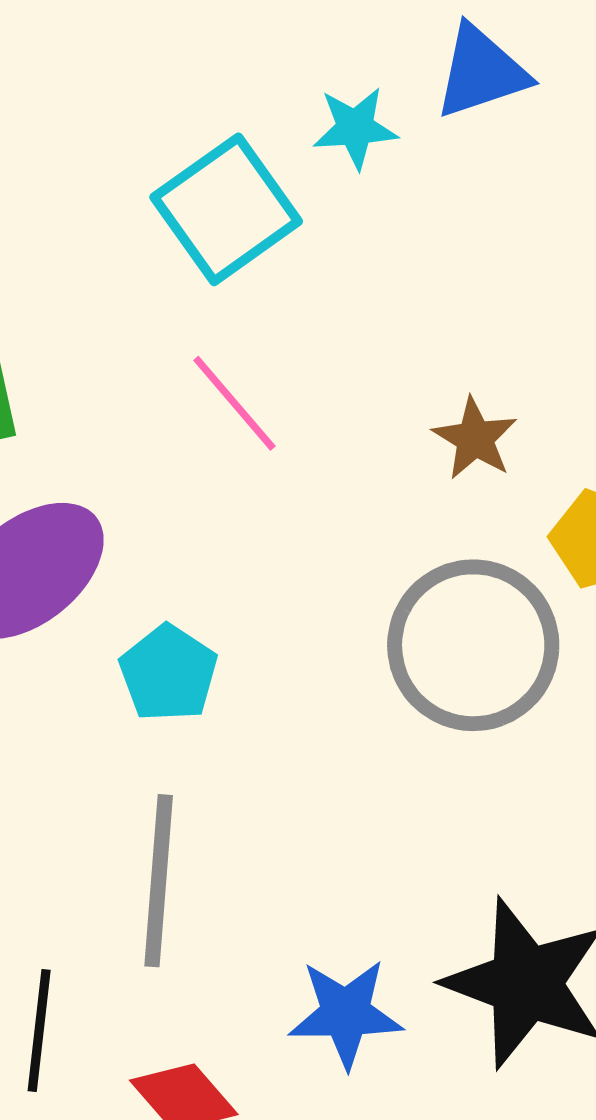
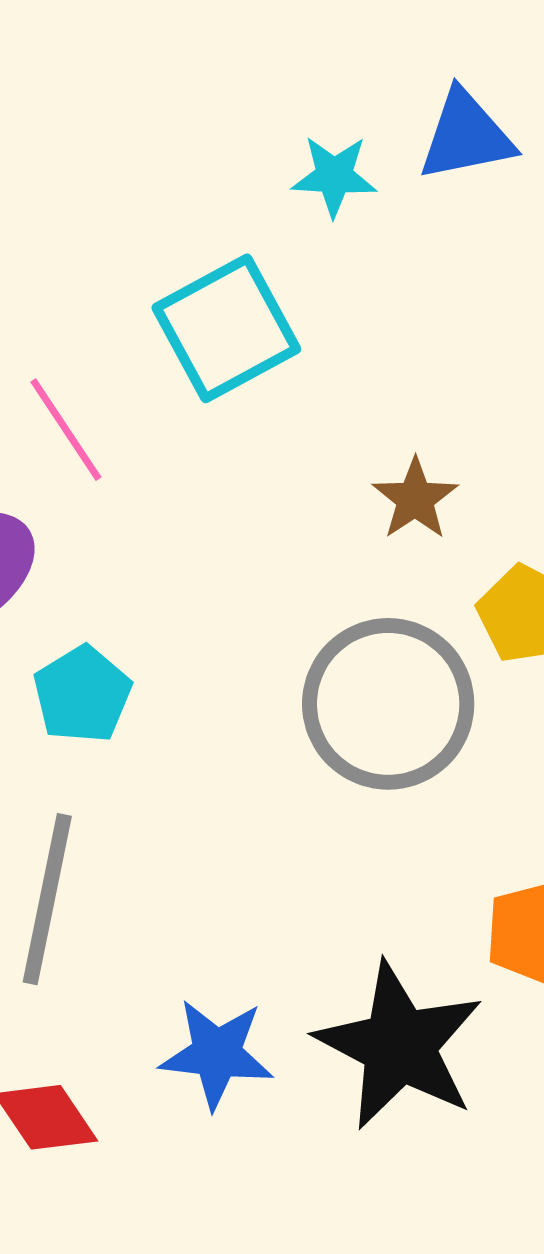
cyan square: (226, 209) -> (226, 328), moved
pink line: (234, 403) -> (66, 430), moved

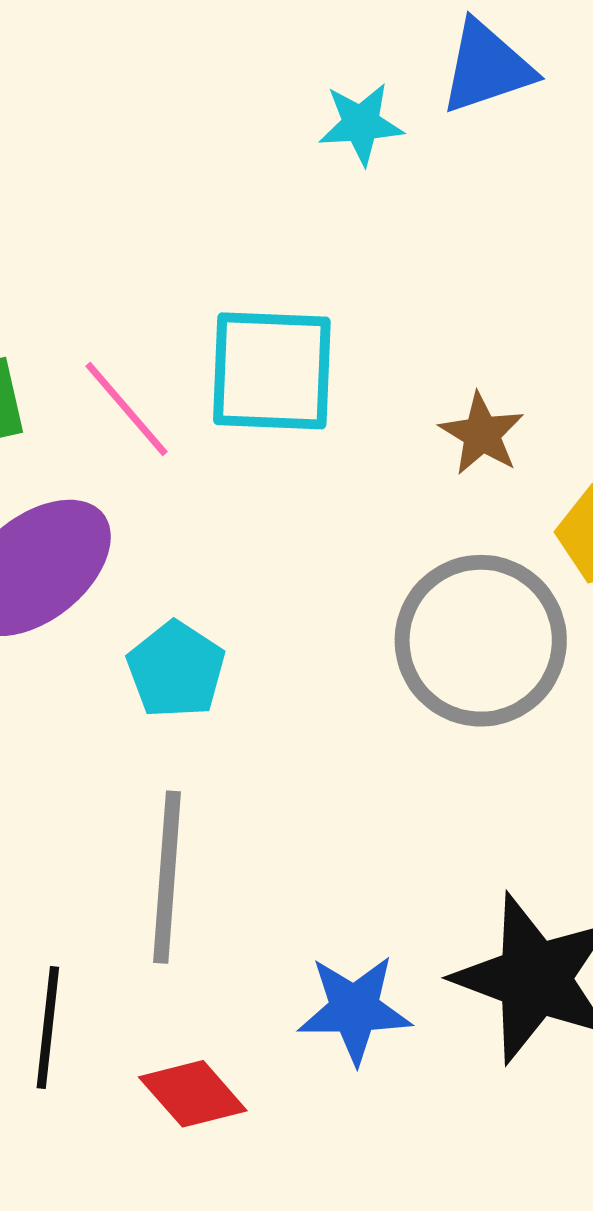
cyan square: (226, 328) -> (272, 371), moved, turned 38

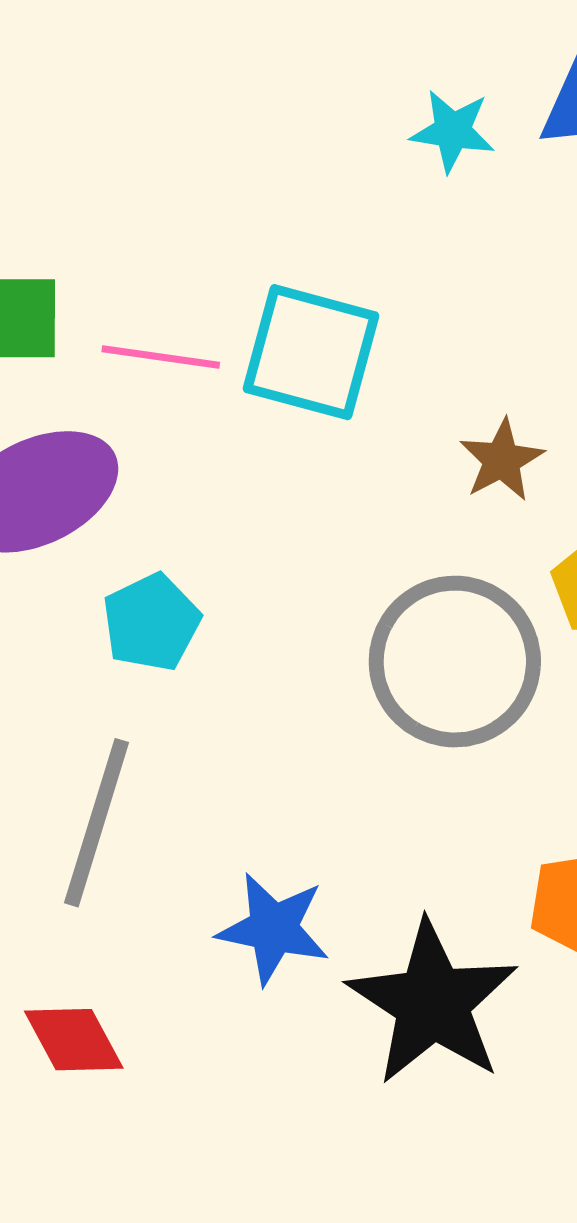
pink line: (127, 409) -> (161, 357), turned -54
blue star: (354, 1009) -> (273, 929), moved

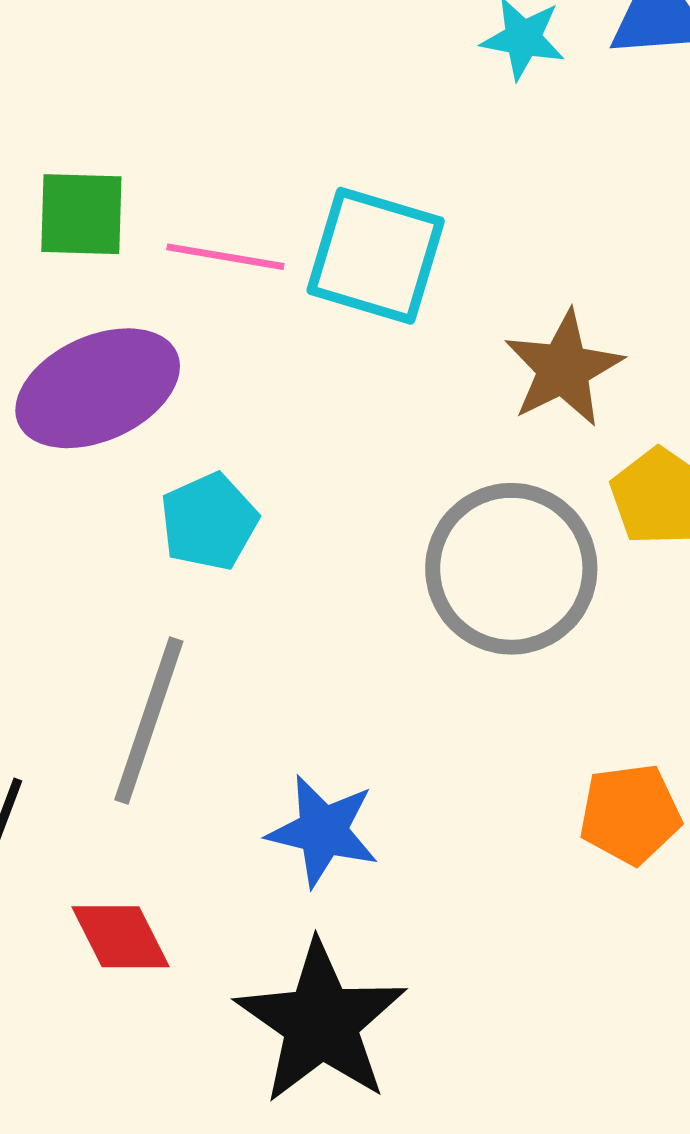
brown star: (502, 460) -> (563, 369), size x1.4
black star: (433, 1003) -> (321, 1022), moved

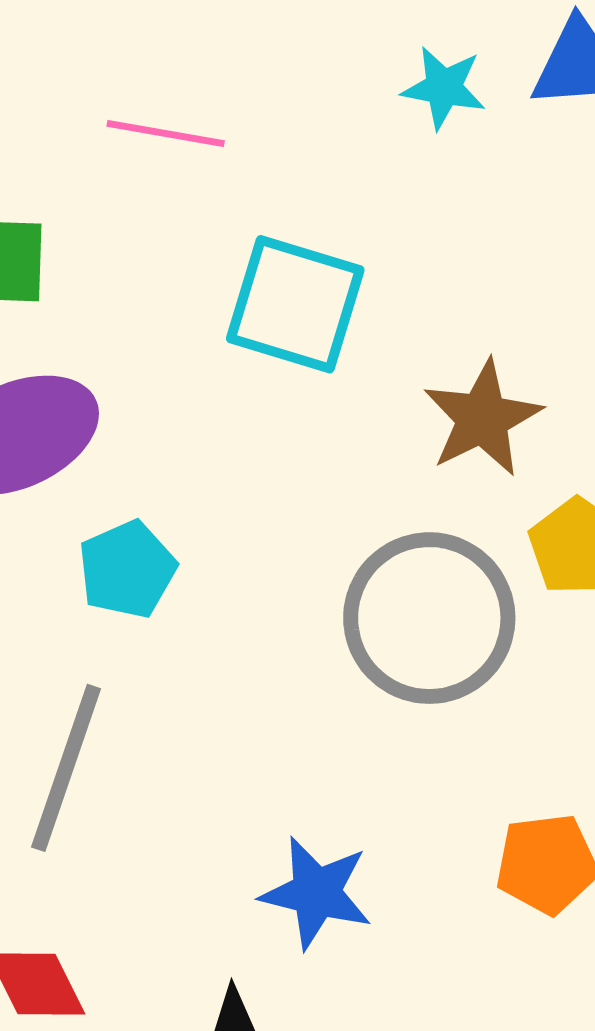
pink line: (225, 257) -> (166, 134), moved
blue star: (323, 831) -> (316, 893), moved

